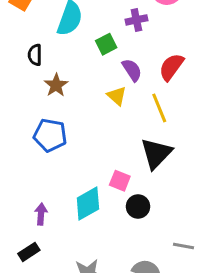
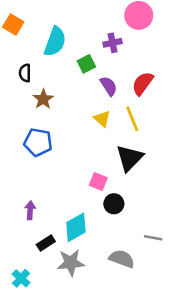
yellow triangle: (117, 96) -> (102, 119), moved
cyan diamond: (88, 203) -> (76, 227), moved
black rectangle: (29, 252) -> (46, 243), moved

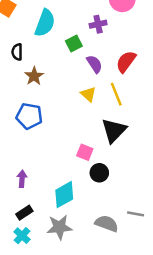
gray line: (153, 238) -> (136, 214), moved
black rectangle: (46, 243) -> (24, 213), moved
cyan cross: (21, 278) -> (22, 236), moved

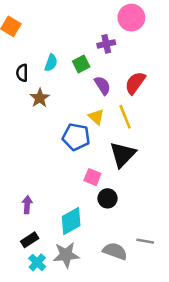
cyan semicircle: (45, 23) -> (51, 63), moved, size x0.6
blue pentagon: (29, 116) -> (76, 137), moved
cyan cross: (22, 236) -> (37, 262), moved

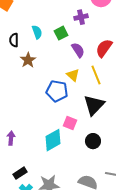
cyan semicircle: (51, 63) -> (37, 32), turned -40
black circle: (108, 198) -> (93, 141), moved
purple arrow: (27, 205) -> (11, 138), moved
cyan diamond: (71, 221) -> (53, 140), moved

